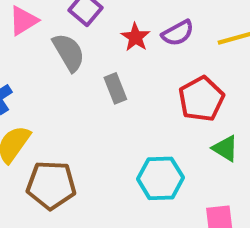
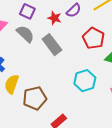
gray rectangle: (115, 88) -> (52, 45), size x1.5

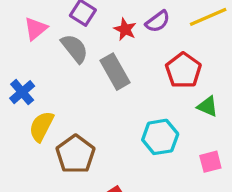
brown pentagon: (35, 98) -> (75, 154), turned -30

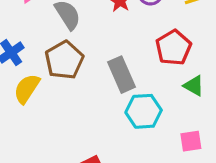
gray rectangle: (115, 72) -> (121, 75), moved
brown pentagon: (75, 154) -> (64, 60), moved

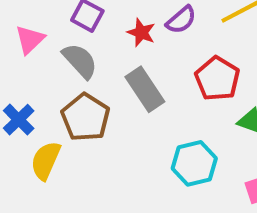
gray rectangle: (121, 75) -> (145, 89), moved

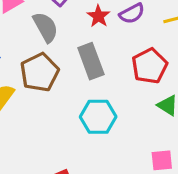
cyan hexagon: (194, 163) -> (98, 117), moved

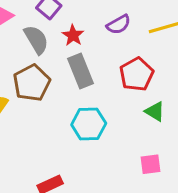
red star: (98, 16) -> (73, 35), moved

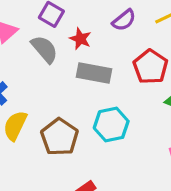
gray rectangle: (80, 71) -> (94, 73), turned -48
brown pentagon: (32, 83) -> (60, 137), moved

